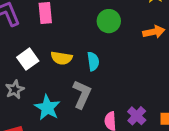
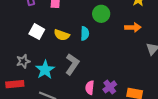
white square: (28, 59) -> (37, 32), turned -35
cyan semicircle: (93, 61) -> (85, 33), moved
gray star: (15, 90) -> (23, 61), moved

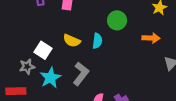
white square: (37, 32) -> (43, 50), moved

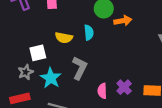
orange arrow: (151, 38) -> (123, 21), moved
white square: (43, 50) -> (38, 53), turned -35

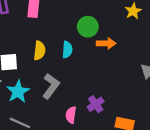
yellow semicircle: (64, 38) -> (40, 51), turned -105
purple cross: (124, 87) -> (96, 104), moved

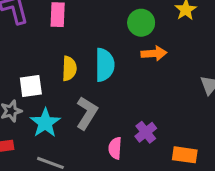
green circle: (88, 27) -> (141, 23), moved
cyan semicircle: (67, 50) -> (105, 65), size x1.5

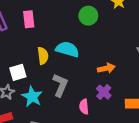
orange arrow: (154, 53) -> (106, 68), moved
cyan semicircle: (105, 65) -> (67, 49), turned -65

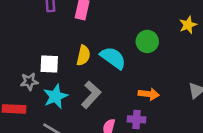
green circle: (88, 16) -> (147, 41), moved
purple cross: (104, 92) -> (137, 119), turned 32

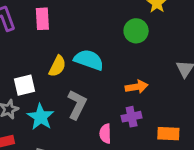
green circle: (147, 41) -> (136, 31), moved
yellow semicircle: (83, 55) -> (57, 66), turned 30

